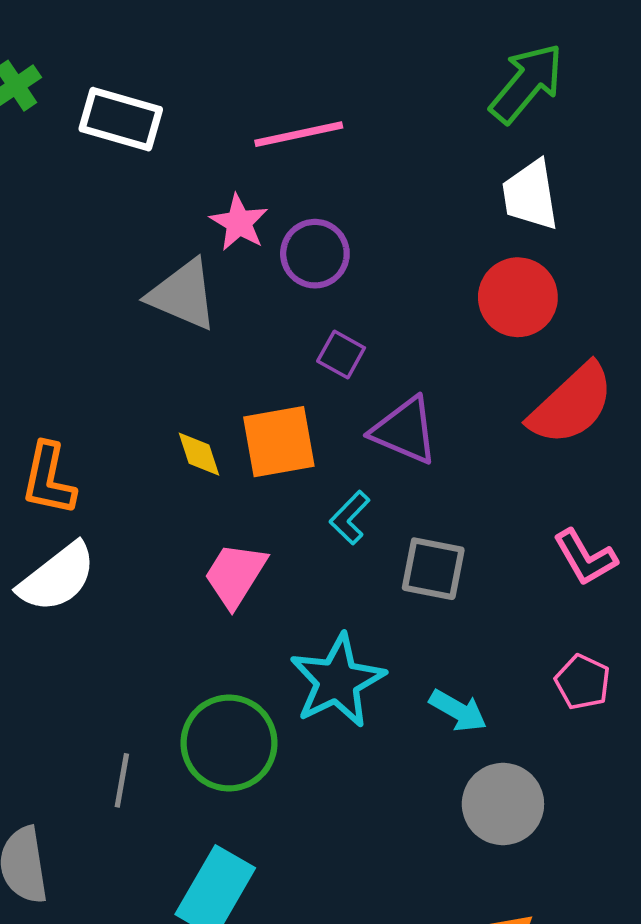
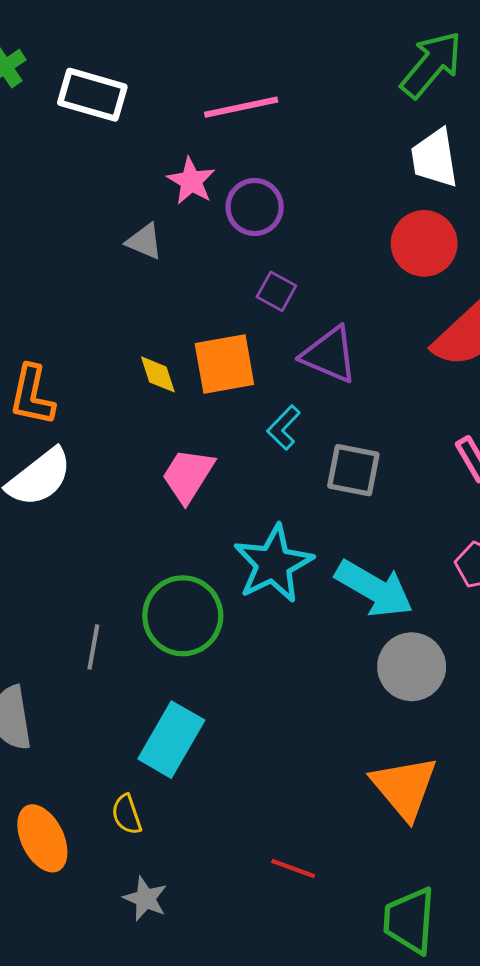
gray triangle: (183, 295) -> (144, 241), size x0.6
cyan arrow: (458, 711) -> (374, 589), size x1.6

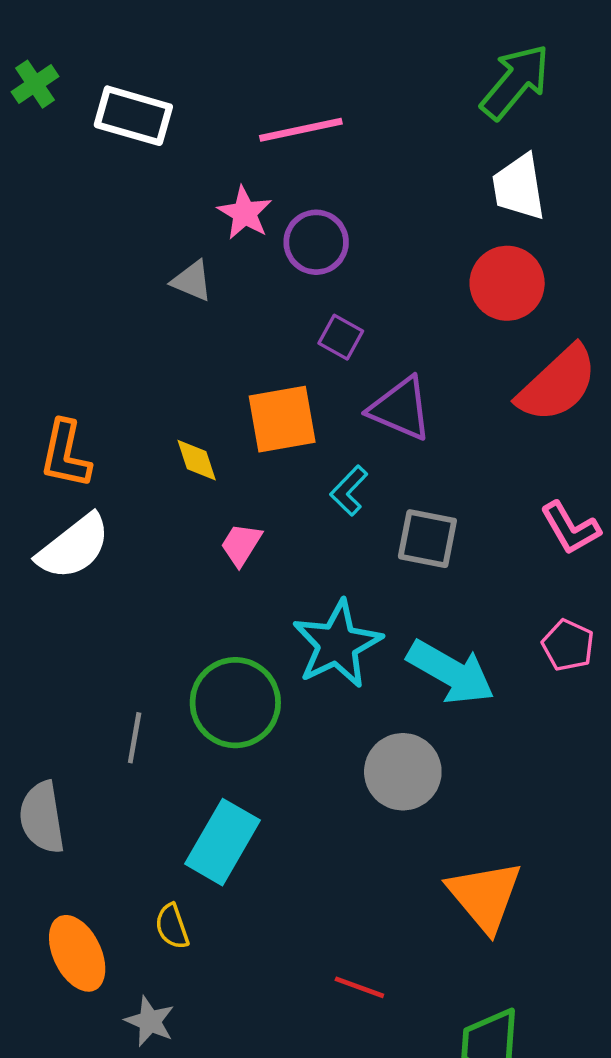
yellow diamond: (158, 374) -> (197, 460), moved
pink trapezoid: (188, 475) -> (241, 544), size x0.7
gray circle: (412, 667) -> (403, 772), moved
gray star: (145, 899) -> (150, 1021), moved

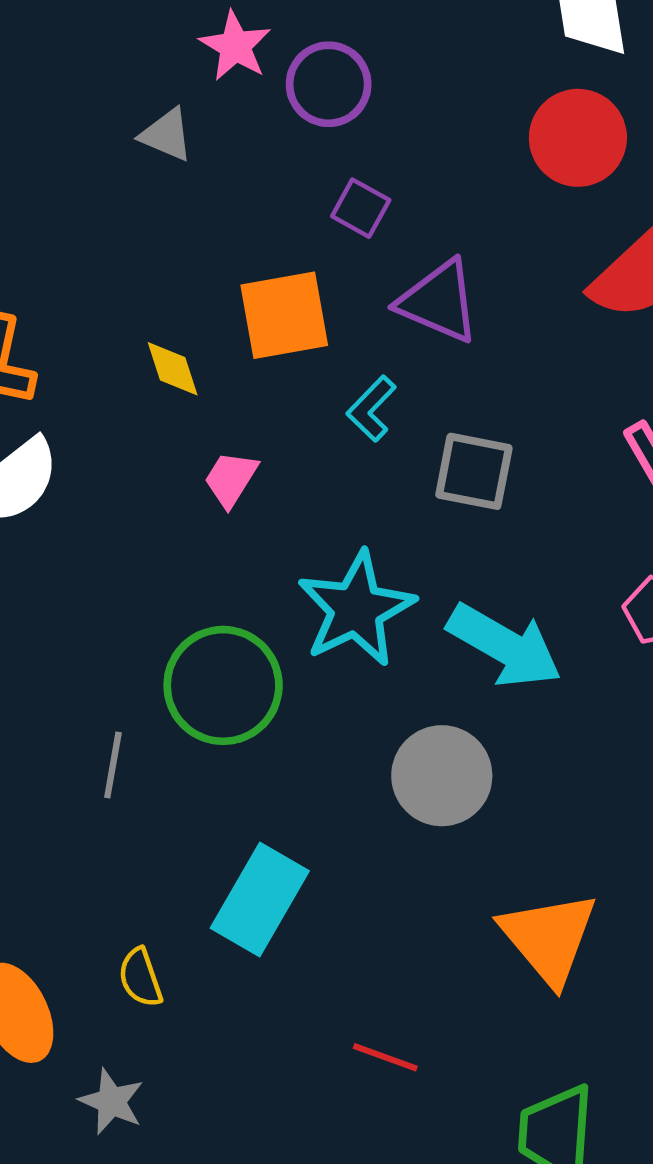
gray line: (135, 738) -> (113, 765), moved
cyan rectangle: (222, 842) -> (260, 900), moved

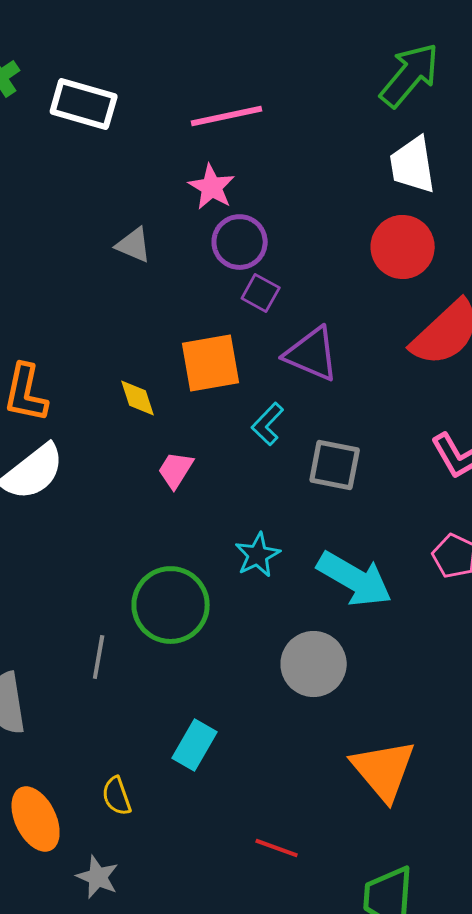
pink star: (235, 46) -> (212, 187), moved
purple circle: (329, 84) -> (240, 242), moved
cyan star: (356, 609) -> (258, 555), size x0.6
cyan rectangle: (260, 900) -> (195, 745), size x0.7

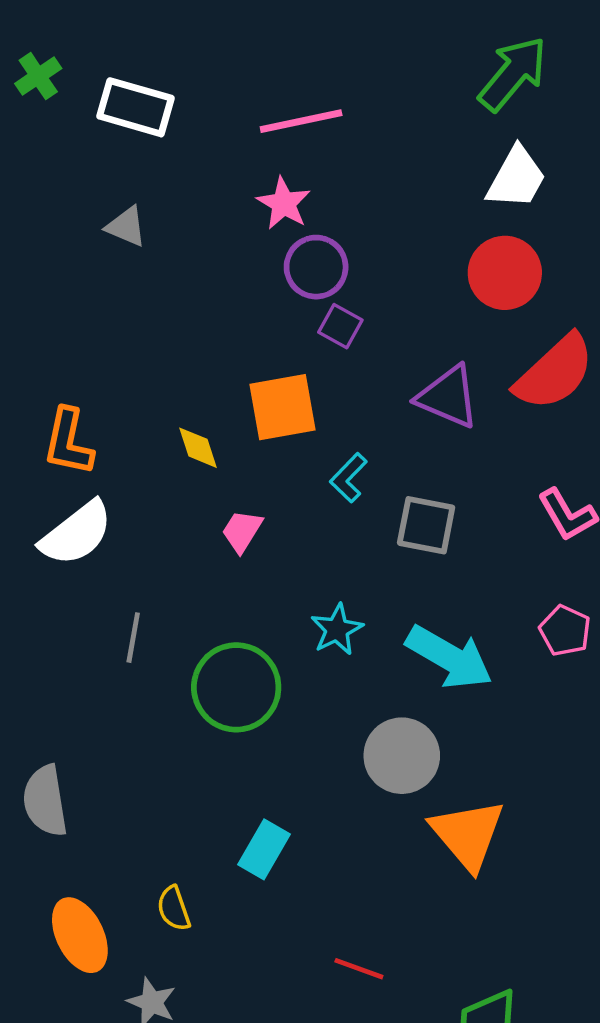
white trapezoid: (413, 165) -> (516, 178), turned -142
gray triangle: (134, 245) -> (126, 227), moved
purple triangle: (312, 354) -> (448, 397), moved
gray line: (99, 657) -> (133, 638), moved
orange triangle: (384, 770) -> (468, 834), moved

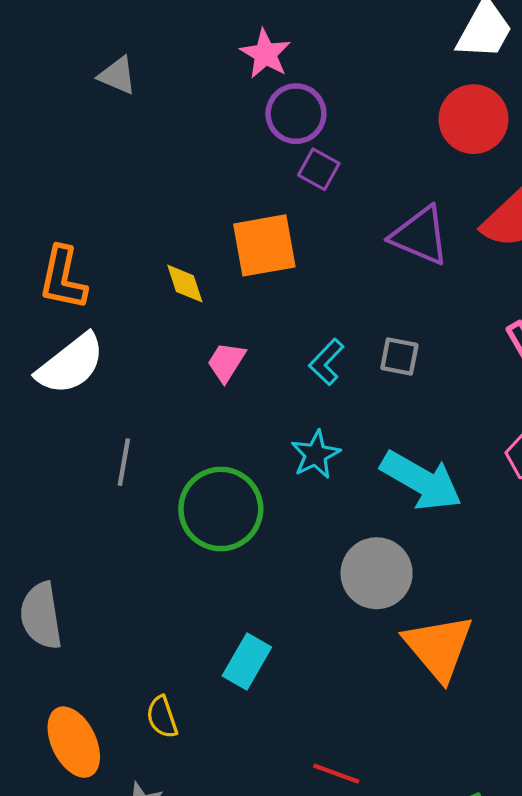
cyan L-shape: (349, 478) -> (326, 362), moved
gray square: (426, 525) -> (399, 357), size x0.7

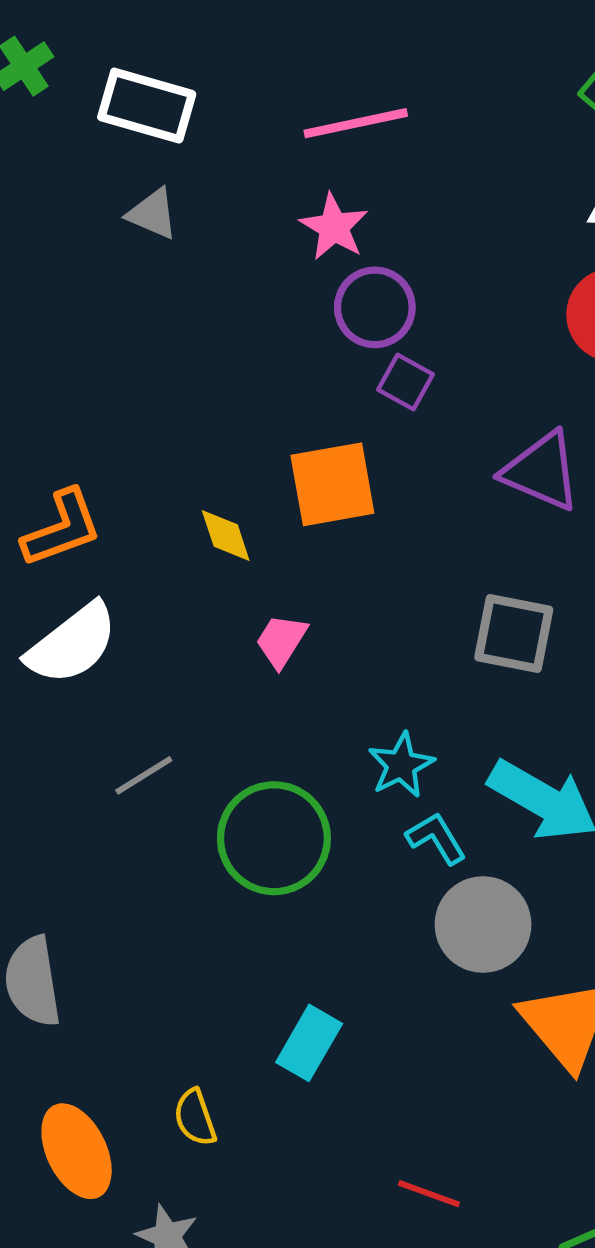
gray triangle: (117, 76) -> (153, 214), moved
orange L-shape: (63, 278) -> (62, 528), turned -122
gray square: (399, 357) -> (514, 634), size x1.5
cyan L-shape: (326, 362) -> (436, 838), moved, turned 105
gray line: (124, 462) -> (144, 775), turned 48

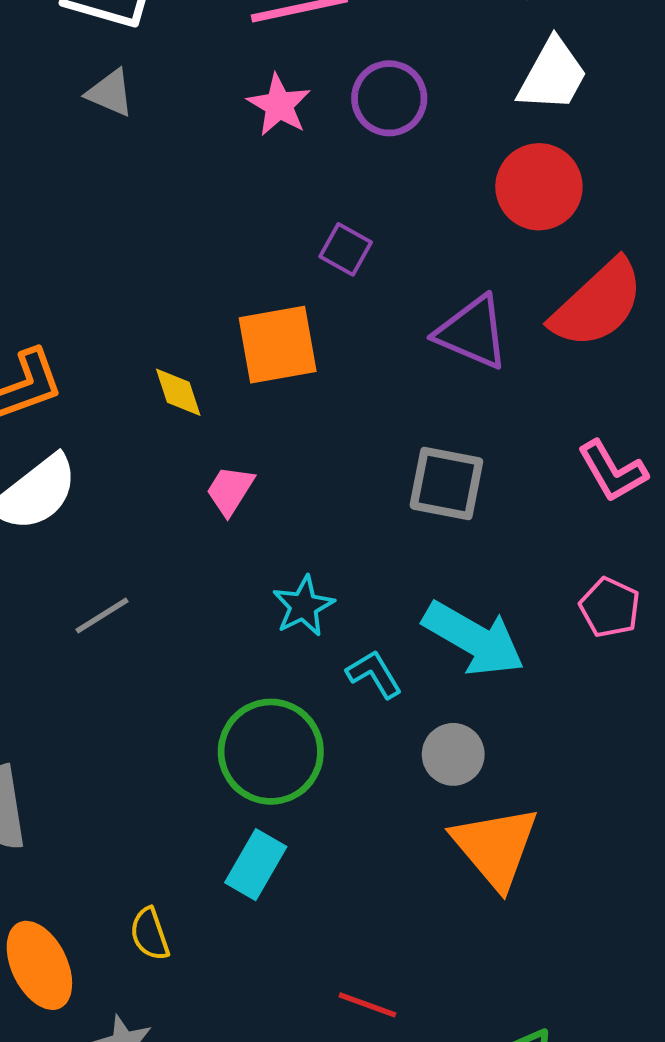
purple circle: (375, 307) -> (389, 98), moved
cyan star: (401, 765) -> (303, 606), moved
green circle: (274, 838) -> (271, 752), moved
gray circle: (483, 925) -> (453, 754), moved, size x0.7

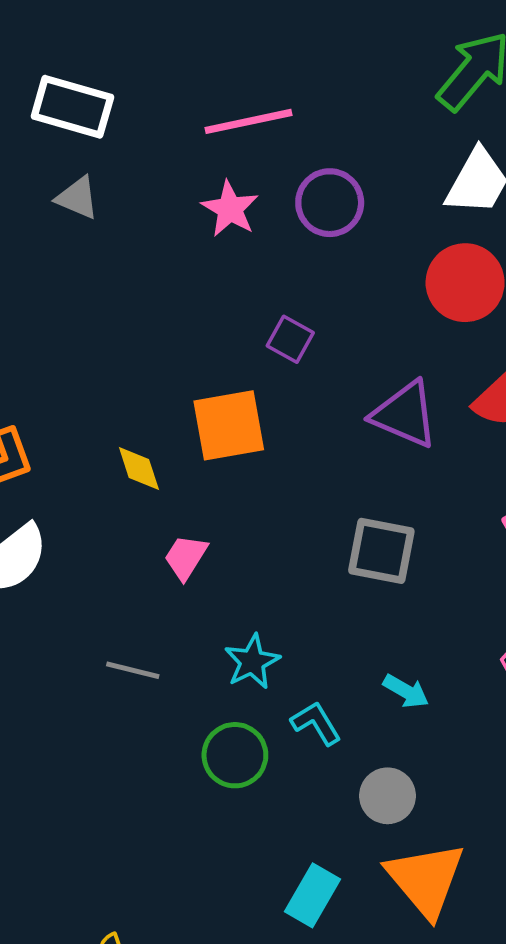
gray line: (102, 616) -> (133, 670), moved, turned 46
cyan arrow: (474, 639) -> (406, 691), size x0.5
green circle: (271, 752) -> (235, 755), moved, size x0.7
cyan rectangle: (256, 865) -> (312, 895), moved

